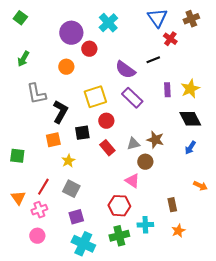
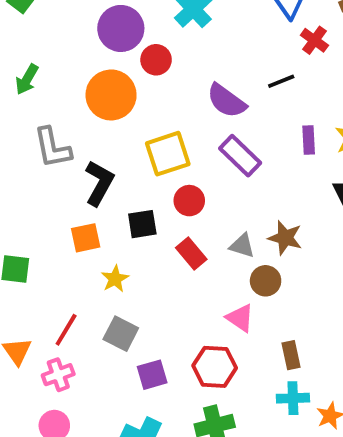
orange circle: (66, 67) -> (111, 95), size x1.6
gray triangle: (133, 144) -> (242, 246), turned 32
brown rectangle: (172, 205) -> (291, 355), moved
purple square: (76, 217) -> (152, 375), moved
cyan cross: (145, 225) -> (293, 398), moved

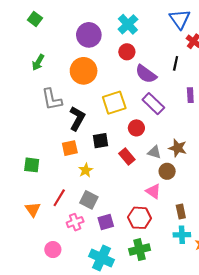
red circle: (156, 60) -> (127, 52), moved
black line: (281, 81) -> (176, 63), turned -56
red circle: (189, 201) -> (136, 128), moved
pink cross: (58, 375) -> (75, 222), moved

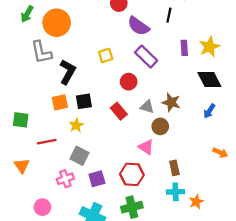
orange circle: (84, 71) -> (57, 23), moved
yellow square: (114, 103) -> (106, 55), size x0.6
black square: (100, 141) -> (84, 101), moved
red line: (59, 198) -> (47, 142), moved, turned 48

